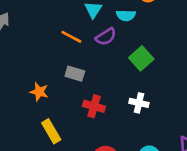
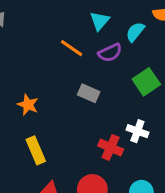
cyan semicircle: (126, 15) -> (135, 32), turned 120
gray rectangle: (75, 74) -> (89, 93), moved
red cross: (94, 106) -> (111, 147), moved

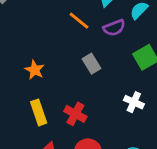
gray rectangle: (89, 93) -> (92, 64), turned 30
red cross: (111, 147) -> (75, 114), moved

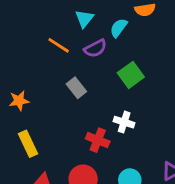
orange star: (35, 70) -> (19, 101), turned -30
red cross: (75, 114) -> (98, 140), moved

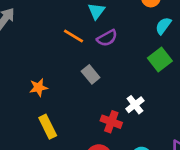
cyan semicircle: (119, 28) -> (163, 26), moved
green square: (131, 75) -> (160, 60), moved
white cross: (124, 122) -> (135, 105), turned 36

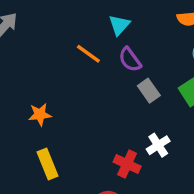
purple semicircle: (107, 38) -> (130, 60), turned 78
gray rectangle: (91, 74) -> (149, 91), moved

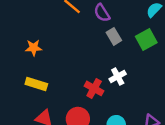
yellow rectangle: (48, 164) -> (36, 84), turned -55

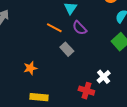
gray rectangle: (114, 36) -> (67, 49), moved

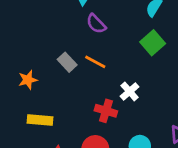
orange line: (54, 28) -> (95, 62), moved
gray rectangle: (67, 49) -> (67, 62), moved

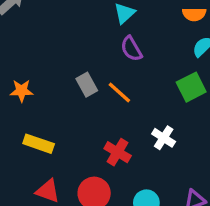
orange star: (28, 80) -> (22, 91), moved
white cross: (130, 91) -> (164, 138), moved, turned -30

